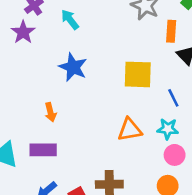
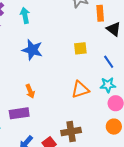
cyan arrow: (70, 20) -> (25, 15), turned 35
yellow square: (138, 74) -> (80, 48), size x0.6
orange arrow: (50, 112) -> (30, 91), moved

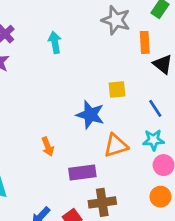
cyan arrow: (25, 15) -> (55, 42), moved
blue star: (32, 50) -> (90, 115), moved
purple rectangle: (19, 113) -> (82, 173), moved

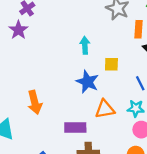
cyan arrow: (55, 42) -> (85, 45), moved
orange arrow: (48, 147) -> (35, 102), moved, size x1.5

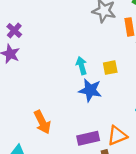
cyan arrow: (85, 45) -> (81, 66), moved
orange triangle: (105, 109) -> (117, 136), moved

